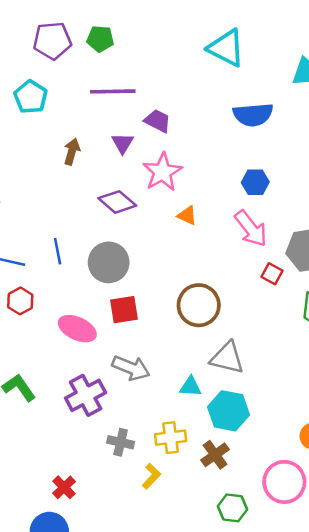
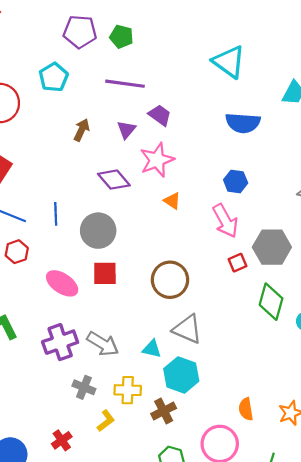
red square: (272, 274) -> (238, 263), turned 30
gray arrow: (131, 368) -> (103, 344), moved
red cross: (64, 487) -> (62, 440), moved

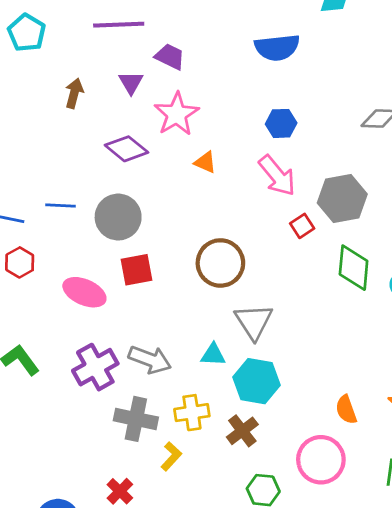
blue line: (56, 214) -> (61, 206), turned -75
gray triangle: (187, 329) -> (254, 322), turned 44
gray cross: (84, 387) -> (136, 419), size x1.4

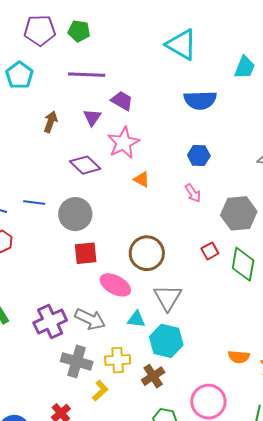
pink arrow: (277, 176) -> (193, 193), size x0.6
red square: (302, 226) -> (210, 251), moved
pink ellipse: (84, 292) -> (115, 285), moved
orange semicircle: (346, 410) -> (239, 357), moved, turned -70

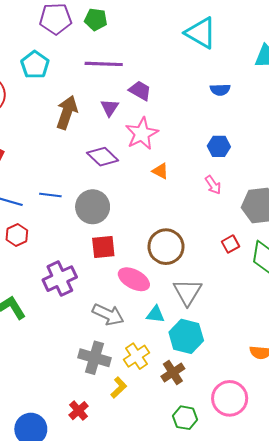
blue semicircle: (200, 100) -> (220, 90), size x0.6
brown arrow: (50, 122) -> (67, 112), size x1.5
purple cross: (50, 322) -> (60, 279), moved
yellow cross: (118, 360) -> (136, 356), turned -30

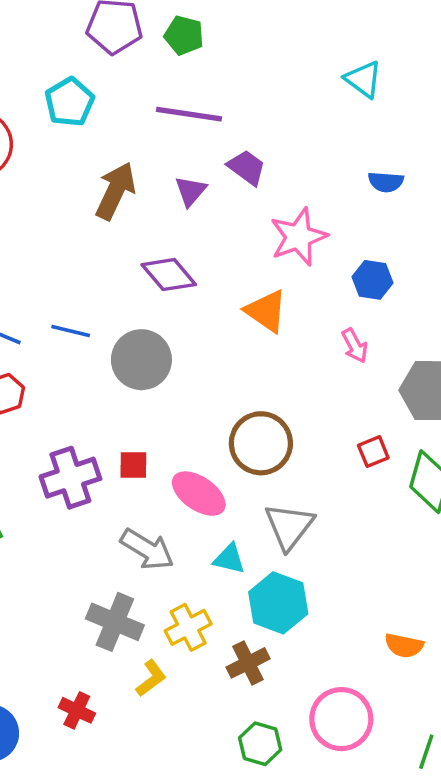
cyan triangle: (201, 33) -> (363, 79), size x0.7
pink star: (142, 134) -> (298, 237), moved
orange triangle: (160, 171) -> (266, 311), size x1.5
red square: (103, 247) -> (133, 465), moved, size x0.7
red cross: (79, 411) -> (77, 710), turned -30

